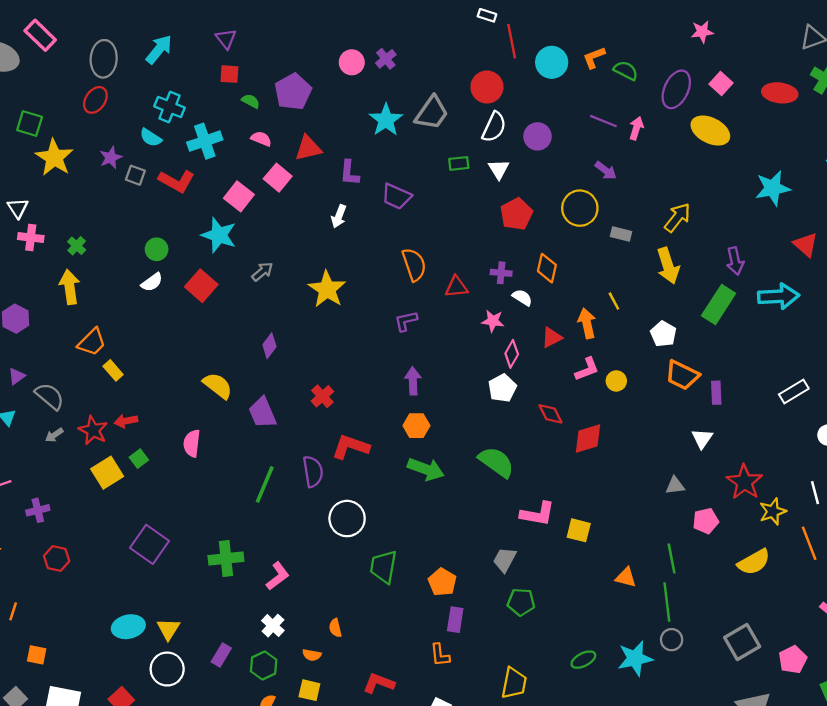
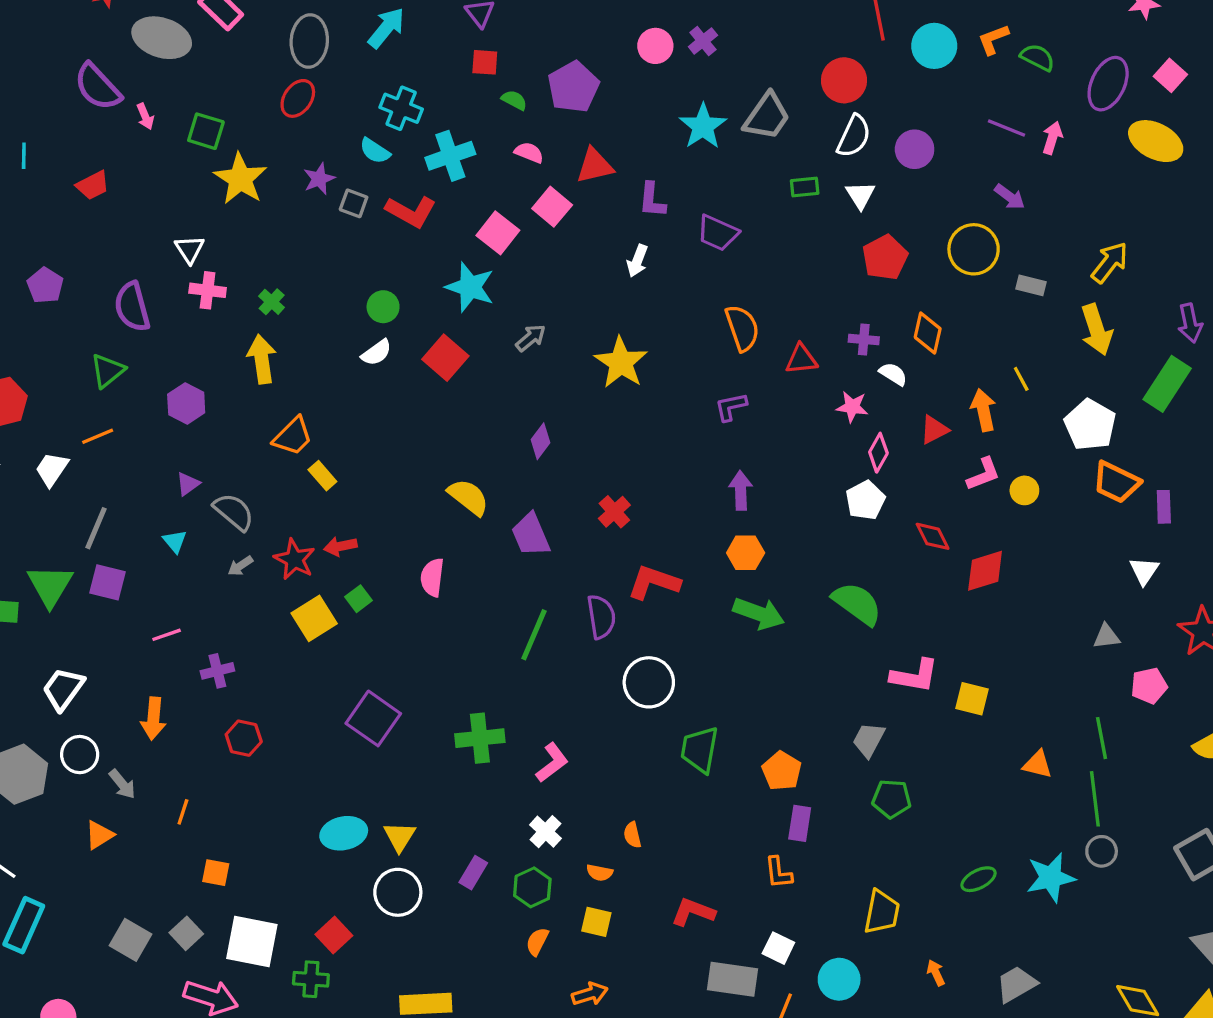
white pentagon: (663, 334) -> (1090, 425), size x1.4

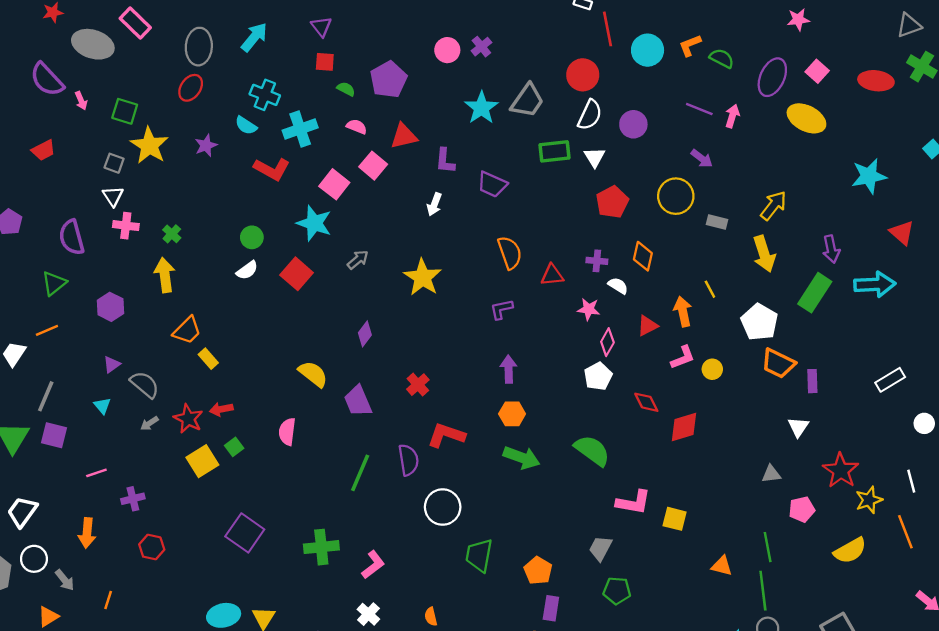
green rectangle: (805, 187) -> (554, 151), size x1.5
gray square: (354, 203) -> (114, 163), moved

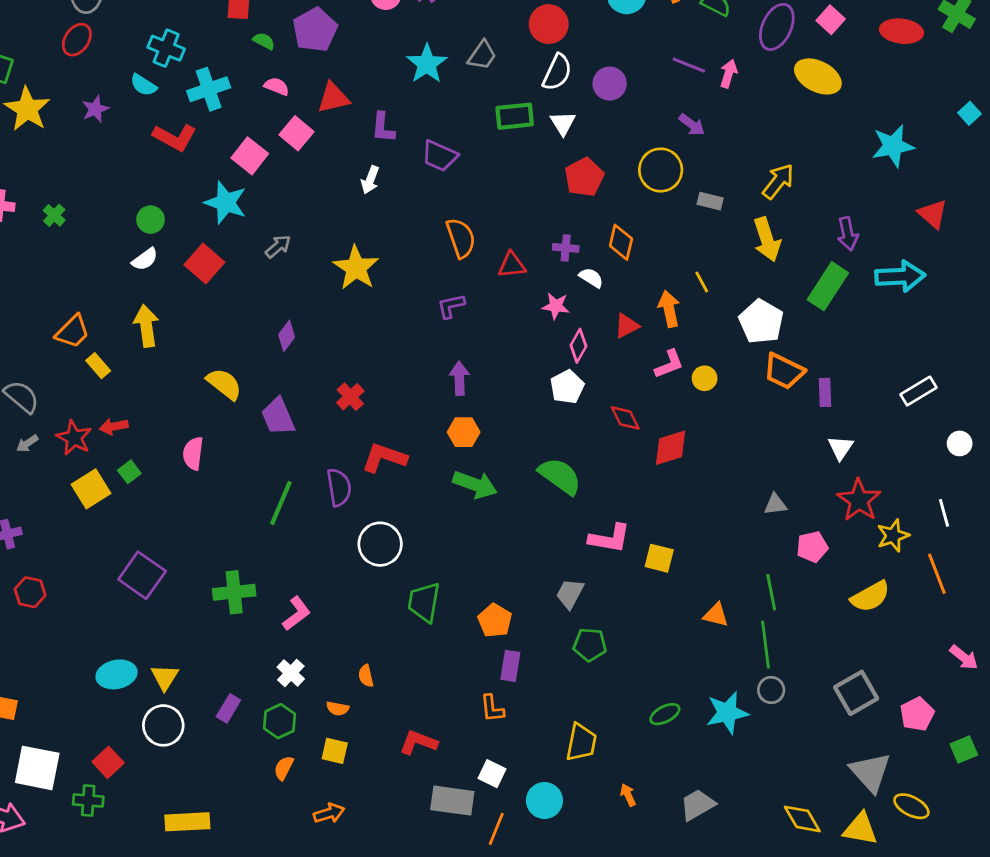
gray trapezoid: (527, 101) -> (482, 55), size x0.7
yellow arrow: (165, 275) -> (146, 326), moved
white triangle: (798, 427) -> (841, 448), moved

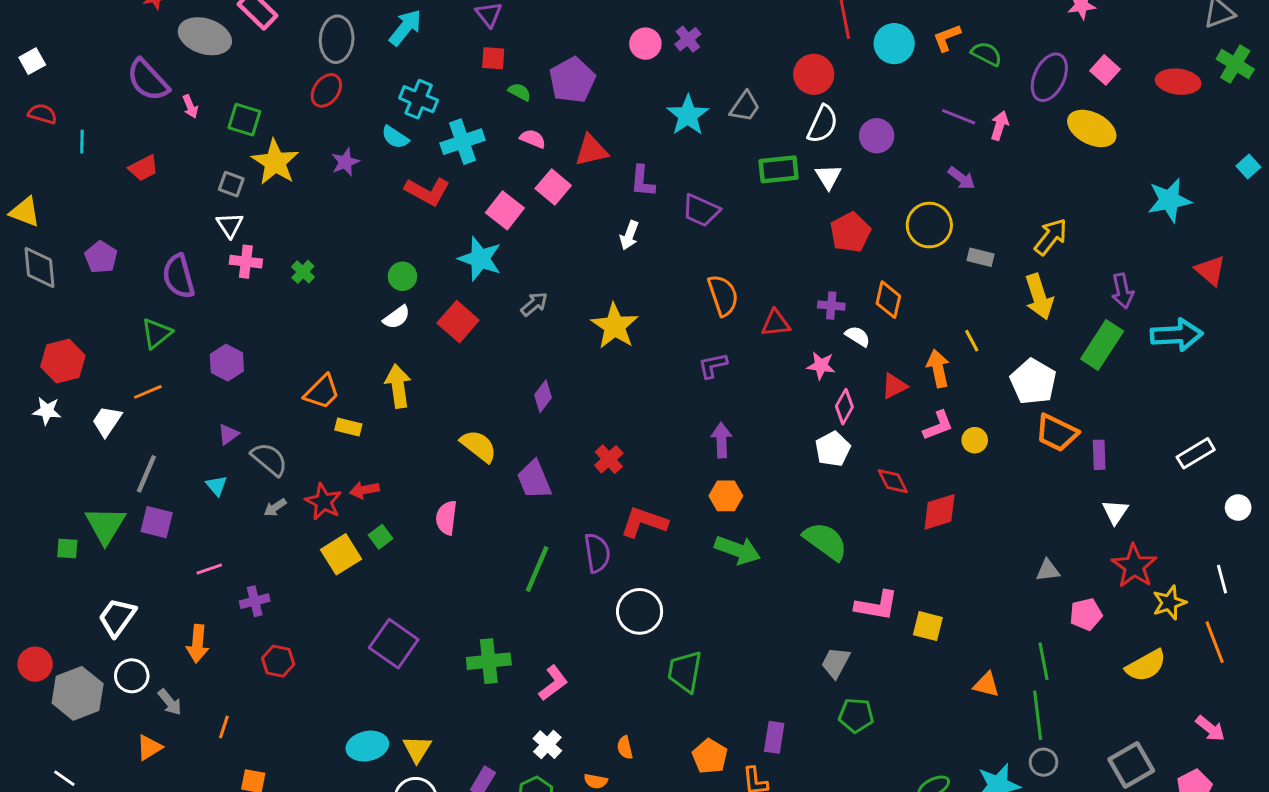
yellow rectangle: (98, 366) -> (348, 427), turned -35
orange pentagon: (495, 621) -> (710, 756), moved
pink arrow: (964, 657) -> (1210, 728), moved

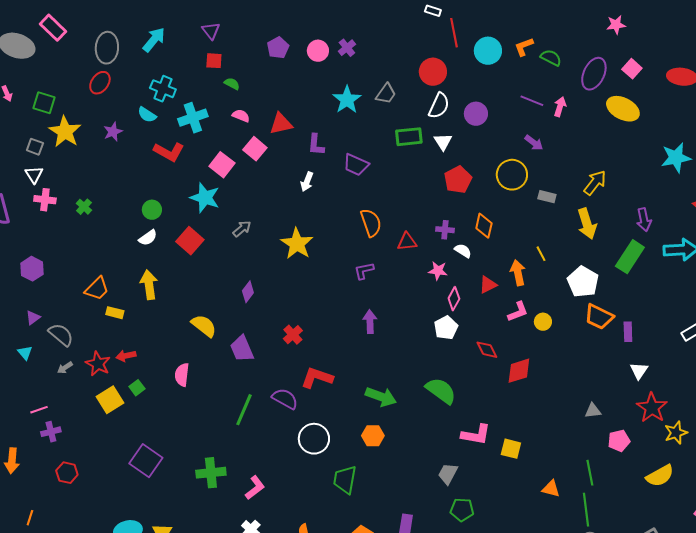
purple pentagon: (572, 80) -> (278, 48), moved, size x0.7
orange hexagon: (726, 496) -> (373, 436), moved
purple semicircle: (597, 553) -> (285, 399), turned -52
pink line: (209, 569) -> (39, 410), moved

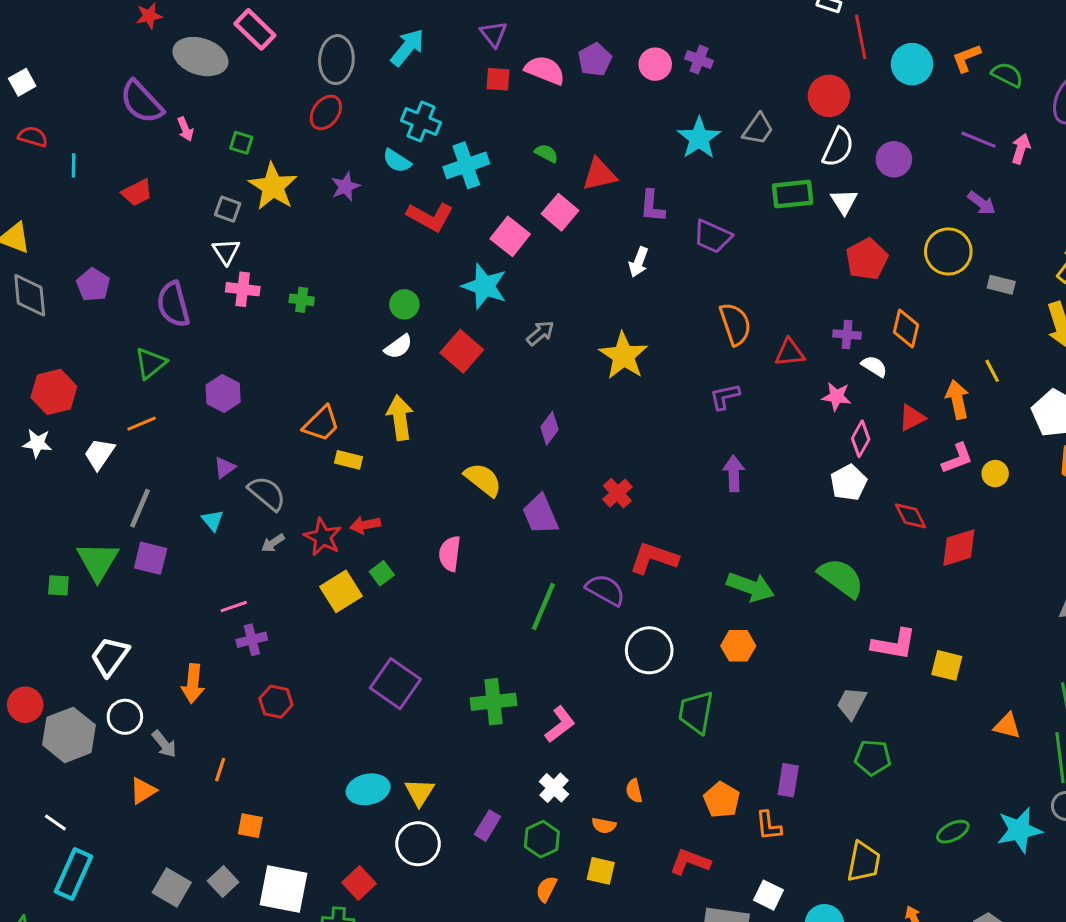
purple cross: (347, 48) -> (699, 60), turned -30
green semicircle: (232, 84) -> (546, 153), moved
green square: (44, 103) -> (241, 143), size x0.7
pink semicircle: (241, 116) -> (545, 70), moved, size x1.5
green cross: (84, 207) -> (302, 300), turned -35

